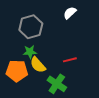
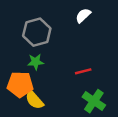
yellow semicircle: (38, 65) -> (34, 100), moved
green cross: (57, 84) -> (94, 101), moved

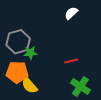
gray hexagon: (37, 32) -> (18, 42), moved

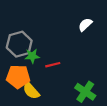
white semicircle: (71, 13) -> (85, 25), moved
red line: (71, 61) -> (53, 65), moved

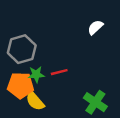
green star: (32, 56) -> (36, 74), moved

